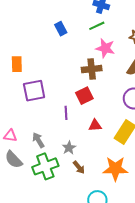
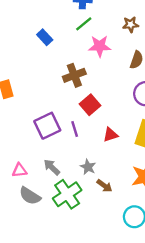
brown cross: (92, 69) -> (74, 75), moved
purple square: (34, 91) -> (47, 126), moved

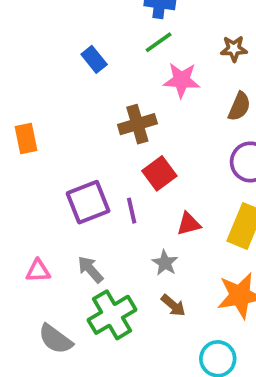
gray star: (88, 167) -> (165, 263), moved
gray semicircle: (30, 196) -> (55, 339), moved

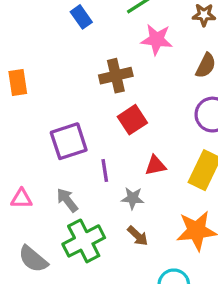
purple line: (132, 211) -> (105, 171), moved
gray star: (165, 263) -> (133, 198), turned -30

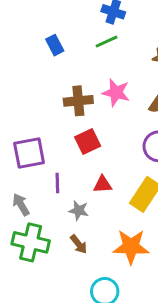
pink star: (157, 40) -> (116, 93), moved
green cross: (84, 241) -> (31, 242), turned 33

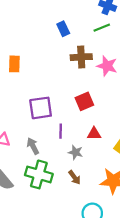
brown cross: (78, 101) -> (81, 57), moved

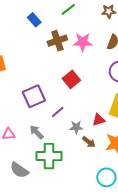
purple line: (61, 131) -> (58, 112), turned 64
red triangle: (94, 134) -> (99, 120), moved
brown arrow: (74, 177) -> (89, 142), moved

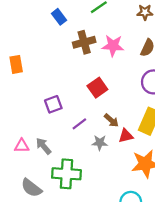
purple square: (34, 96) -> (53, 104), size x0.7
gray arrow: (37, 132) -> (44, 146), moved
brown arrow: (89, 142) -> (111, 120), moved

